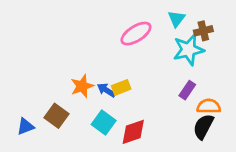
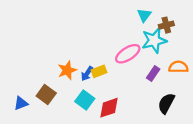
pink ellipse: (136, 34) -> (128, 54), moved
blue arrow: (106, 90) -> (87, 74), turned -88
orange semicircle: (209, 106) -> (178, 67), moved

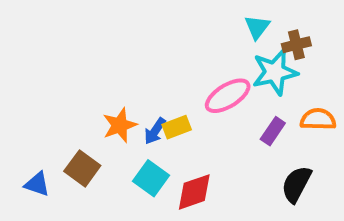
blue triangle: (21, 103) -> (37, 184), turned 40

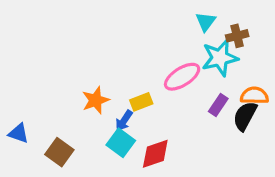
blue arrow: (155, 131) -> (124, 121), moved
brown square: (82, 168) -> (59, 152), moved
blue triangle: (37, 184) -> (19, 133), moved
black semicircle: (296, 184) -> (245, 116), moved

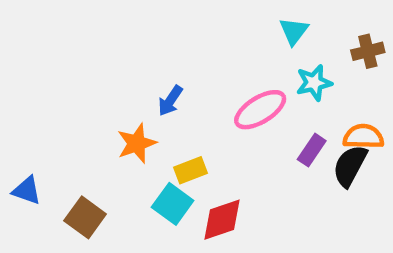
brown cross: (237, 36) -> (368, 51), moved
cyan star: (220, 58) -> (314, 83), size x0.7
yellow rectangle: (141, 102) -> (191, 170), moved
blue arrow: (124, 121) -> (170, 101), moved

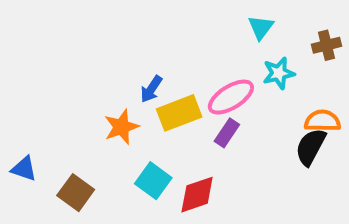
purple rectangle: (312, 150) -> (227, 133), moved
yellow rectangle: (191, 170) -> (179, 113), moved, size x1.5

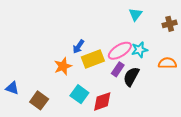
cyan star: (279, 73) -> (140, 50), moved
black semicircle: (311, 147) -> (131, 77), moved

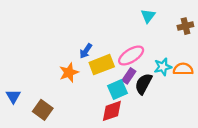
cyan star: (140, 50) -> (163, 67), moved
blue triangle: (12, 88) -> (13, 96), turned 40
cyan square: (79, 94) -> (118, 89), moved, turned 30

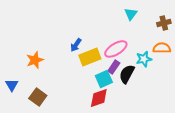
orange semicircle: (183, 69) -> (162, 48), moved
orange star: (69, 72) -> (35, 60), moved

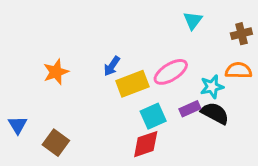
orange star: (35, 60) -> (56, 72), moved
purple rectangle: (114, 67) -> (190, 109), moved, turned 32
black semicircle: (127, 74) -> (215, 113), moved, turned 90

